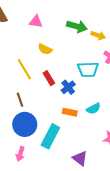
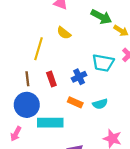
yellow line: (24, 69) -> (39, 49), turned 35
red rectangle: (49, 78) -> (51, 79), moved
cyan rectangle: (50, 136) -> (50, 123), turned 50

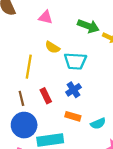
cyan trapezoid: (103, 63) -> (75, 61), moved
cyan semicircle: (100, 104) -> (98, 124), moved

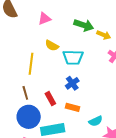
pink triangle: (45, 17) -> (45, 19), turned -32
red rectangle: (46, 96) -> (50, 99), moved
cyan semicircle: (98, 124) -> (96, 121), moved

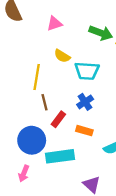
brown line: (25, 93) -> (44, 102), moved
red rectangle: (50, 99) -> (58, 119), turned 64

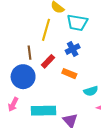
yellow line: (37, 77) -> (46, 30), moved
brown line: (44, 102) -> (29, 53), moved
cyan rectangle: (60, 156) -> (43, 111), moved

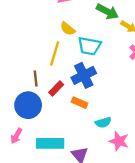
blue cross: (73, 49) -> (84, 75), size x1.5

